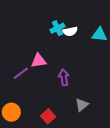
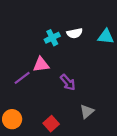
cyan cross: (58, 28) -> (52, 38), moved
purple arrow: (64, 77) -> (68, 82), turned 147

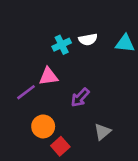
purple arrow: (68, 82) -> (80, 97), turned 84
orange circle: (12, 119) -> (43, 126), moved

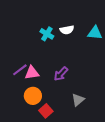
cyan cross: (62, 45) -> (47, 34), turned -32
pink triangle: (48, 76) -> (32, 73), moved

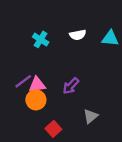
cyan cross: (47, 34) -> (41, 39), moved
orange circle: (33, 96) -> (36, 100), moved

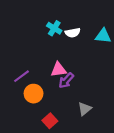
cyan cross: (41, 39) -> (54, 28), moved
pink triangle: (37, 85) -> (59, 70), moved

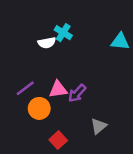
white semicircle: (73, 33) -> (47, 43), moved
pink triangle: (59, 70) -> (58, 89), moved

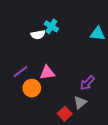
purple arrow: (77, 93) -> (87, 83), moved
red square: (58, 140) -> (65, 114), moved

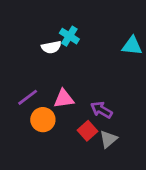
purple arrow: (87, 83) -> (101, 110), moved, turned 77
red square: (65, 114) -> (87, 131), moved

